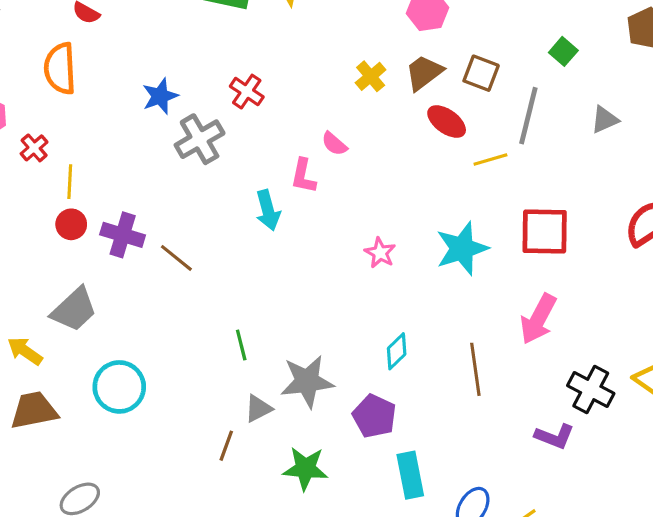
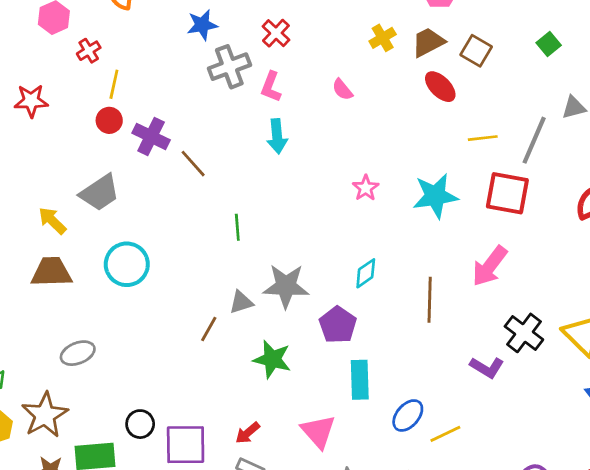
gray line: (528, 116) -> (534, 140), moved
yellow line: (490, 159) -> (483, 138), moved
pink L-shape: (303, 176) -> (271, 87), moved
green line: (241, 345) -> (237, 227), moved

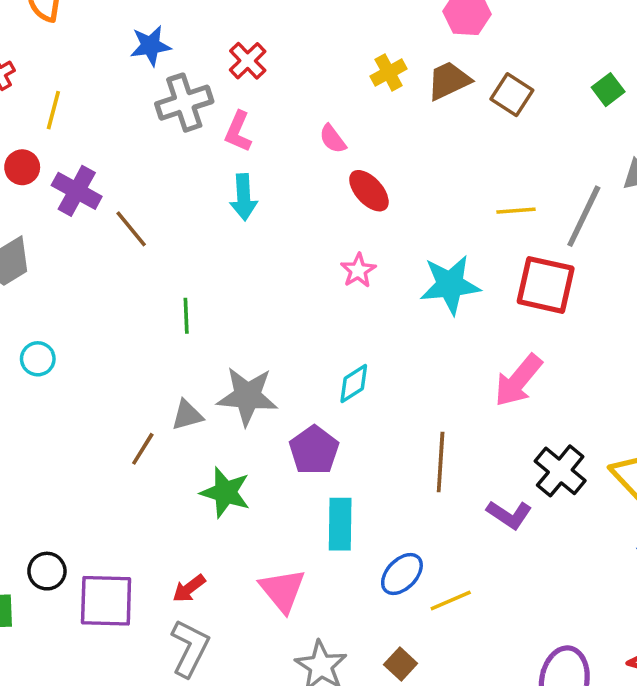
yellow line: (114, 84) -> (53, 110), moved
red ellipse: (440, 87) -> (369, 191), moved
cyan circle: (127, 264) -> (38, 359), size x0.6
brown line: (430, 300) -> (441, 462), moved

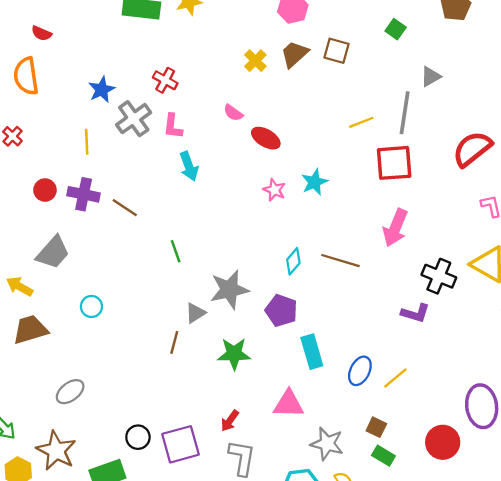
yellow line: (53, 110) -> (87, 142), moved
cyan star: (450, 285) -> (314, 182), moved, size x0.7
brown line: (441, 462) -> (340, 261), moved, turned -60
pink triangle: (282, 590) -> (289, 404), turned -32

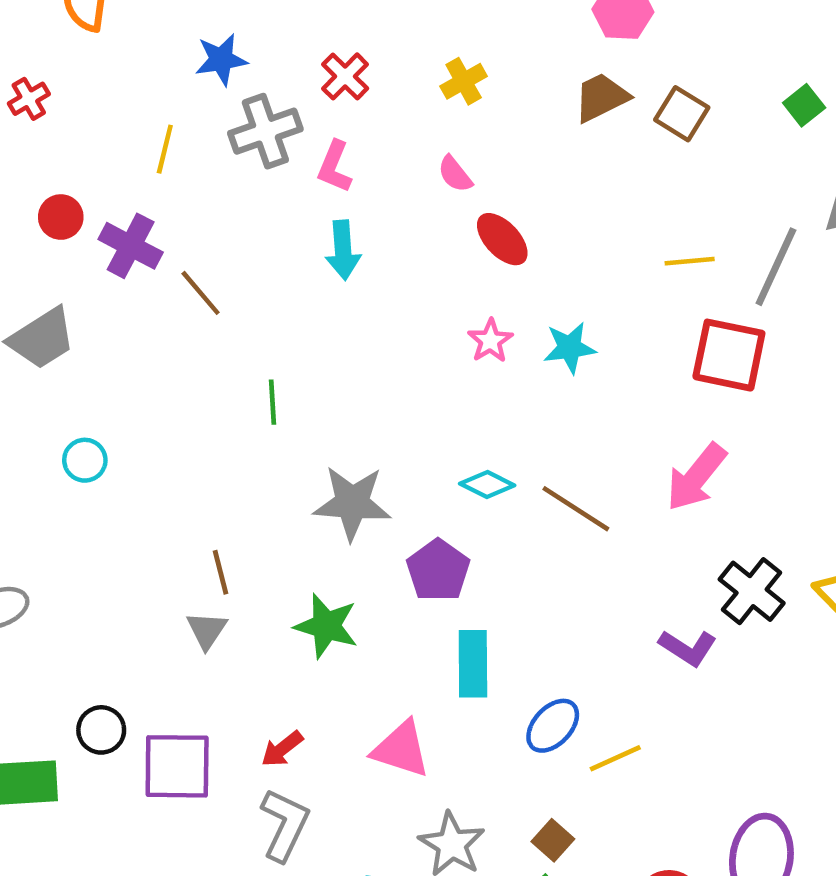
yellow cross: (255, 61) -> (464, 81), moved
cyan diamond: (293, 261) -> (487, 485), turned 60
gray triangle: (195, 313) -> (207, 630), moved, turned -40
brown line: (174, 342) -> (220, 572), turned -45

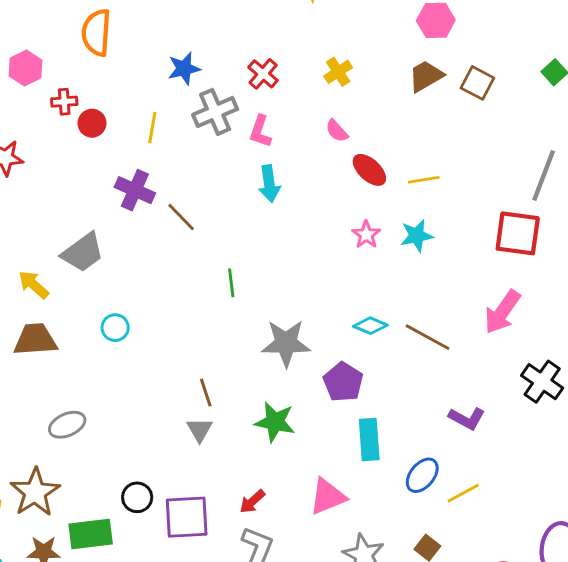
red cross: (29, 99) -> (64, 102), turned 30
red circle: (61, 217) -> (92, 123), moved
yellow line: (690, 261) -> (424, 180), moved
purple L-shape: (688, 648) -> (467, 418), moved
pink triangle: (401, 749) -> (327, 497), turned -36

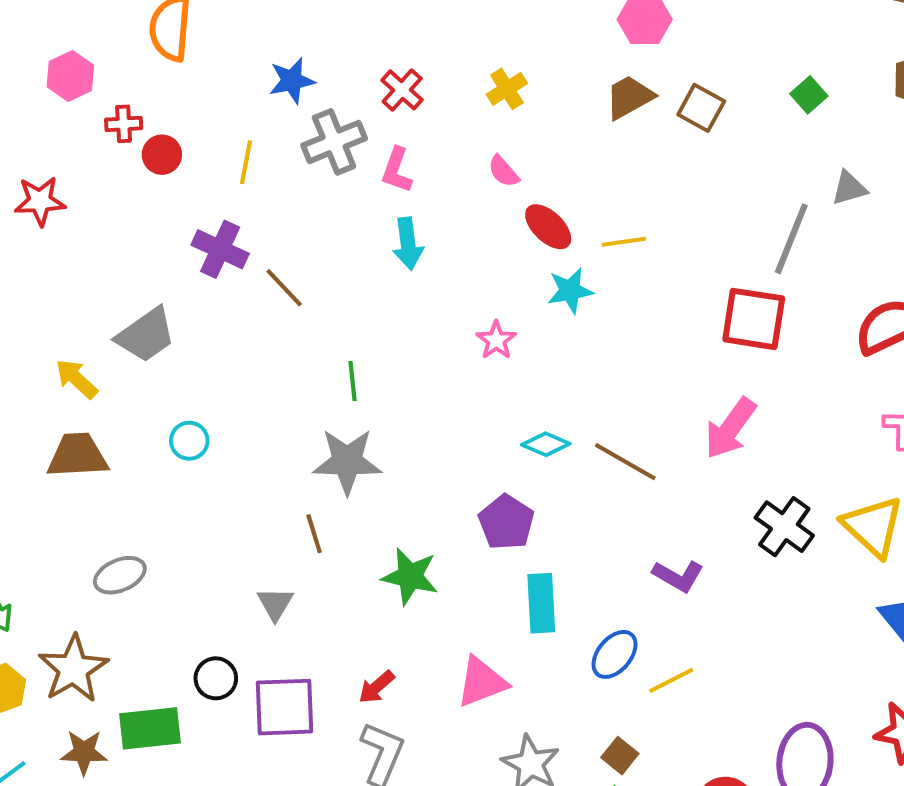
pink star: (366, 235) -> (496, 340), moved
cyan star: (417, 236) -> (570, 291), moved
gray star: (286, 343) -> (347, 461), moved
gray triangle: (200, 430) -> (275, 604), moved

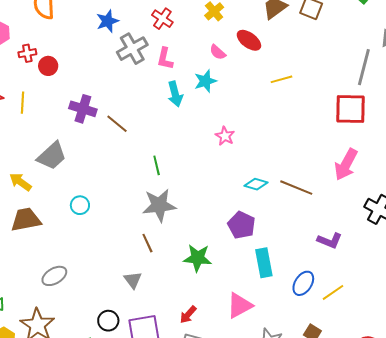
yellow line: (246, 162) -> (22, 103), moved
red ellipse: (548, 227) -> (249, 40), moved
cyan star: (570, 291) -> (205, 81), moved

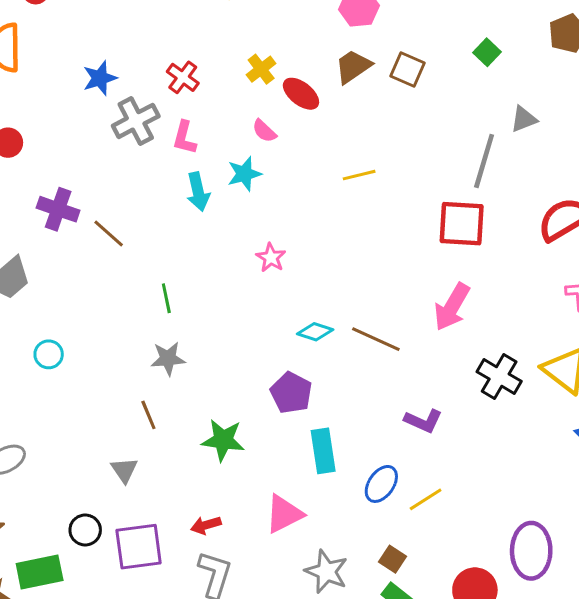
red ellipse: (249, 40) -> (301, 94), moved
gray star: (159, 205) -> (168, 359), size x0.7
red arrow: (188, 315) -> (206, 525), turned 30

